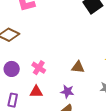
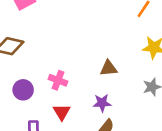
red triangle: (36, 92) -> (62, 112), turned -48

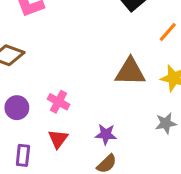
brown triangle: (109, 68) -> (130, 72), moved, size x1.5

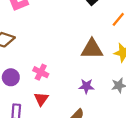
purple star: (106, 134) -> (86, 86), moved

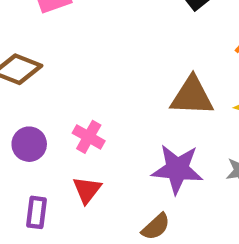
purple star: (86, 86) -> (177, 169), size x1.6

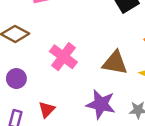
pink cross: (89, 137) -> (63, 57), moved, size x1.5

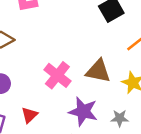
pink cross: (63, 57) -> (57, 75), moved

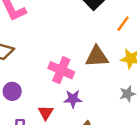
purple star: (83, 111) -> (73, 99), moved, size x0.7

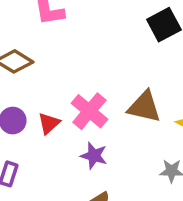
red triangle: (46, 113) -> (49, 123), moved

